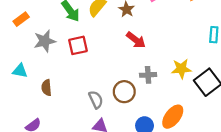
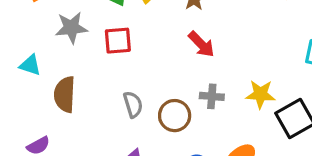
brown semicircle: (46, 88) -> (65, 94), size x1.5
gray semicircle: (96, 100) -> (133, 104), moved

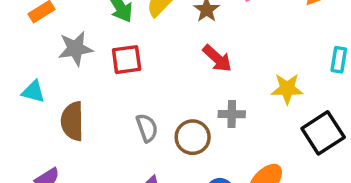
yellow star: (260, 94) -> (287, 89), moved

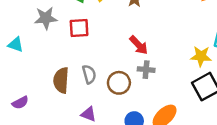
red arrow: (217, 58) -> (139, 45), moved
yellow star: (287, 89) -> (201, 56), moved
brown semicircle: (72, 121) -> (61, 80), moved

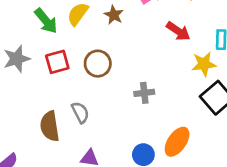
red arrow: (139, 45) -> (178, 31), moved
brown circle: (119, 83) -> (98, 64), moved

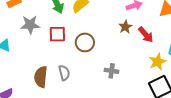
brown star: (114, 15) -> (125, 27), moved
yellow star: (204, 64) -> (157, 62), turned -30

